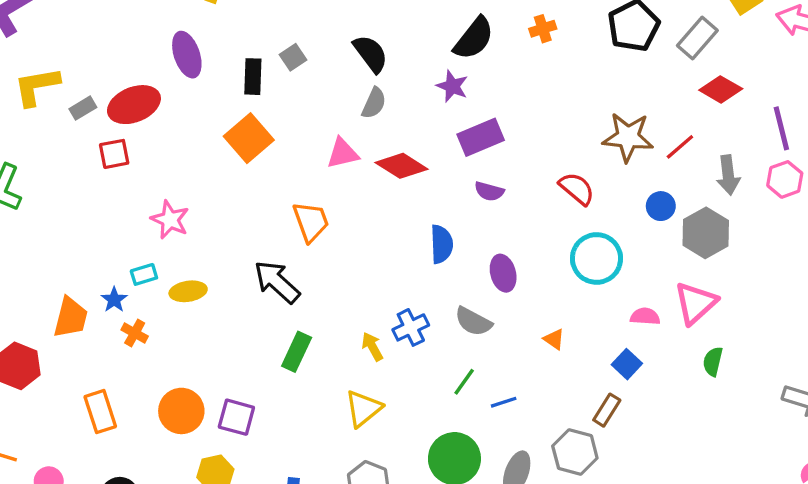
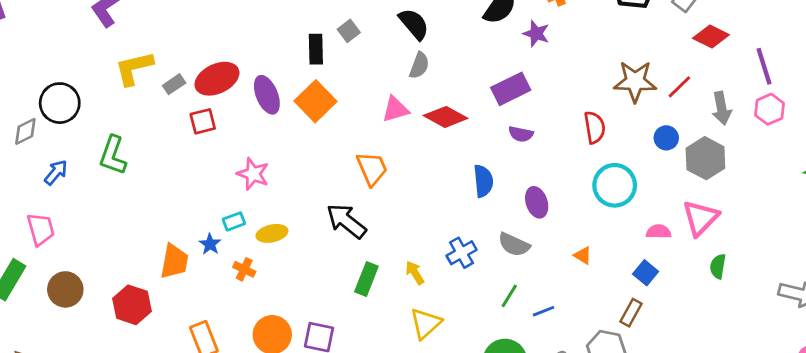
purple ellipse: (187, 55) -> (267, 95), moved
purple star: (452, 86) -> (536, 34), moved
red semicircle: (577, 189) -> (595, 127), turned 44
orange cross: (135, 333) -> (244, 269), moved
yellow arrow: (372, 347) -> (415, 273), moved

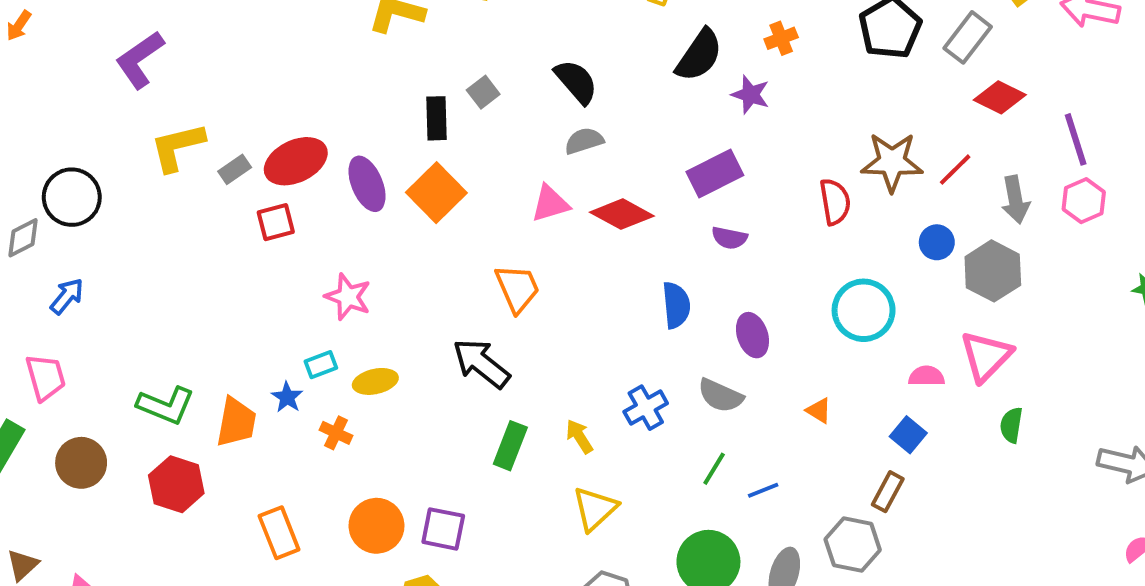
gray semicircle: (419, 65) -> (584, 141), turned -128
red semicircle: (595, 127) -> (835, 202), moved
green L-shape: (113, 155) -> (166, 405), moved, turned -87

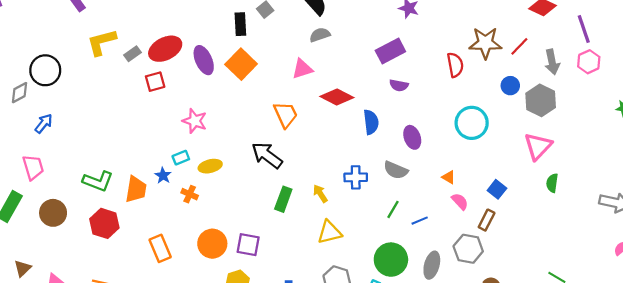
red diamond: (622, 214) -> (337, 97), moved
pink semicircle: (927, 376) -> (460, 201), moved, turned 48
blue cross: (646, 408) -> (356, 177), turned 30
yellow triangle: (595, 509) -> (329, 232), turned 30

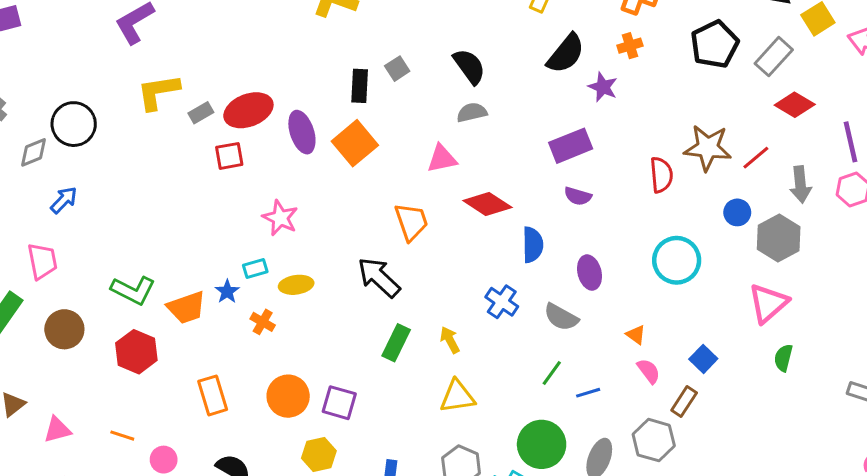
blue cross: (356, 177) -> (502, 302), moved, turned 30
orange trapezoid: (136, 189) -> (186, 307), turned 56

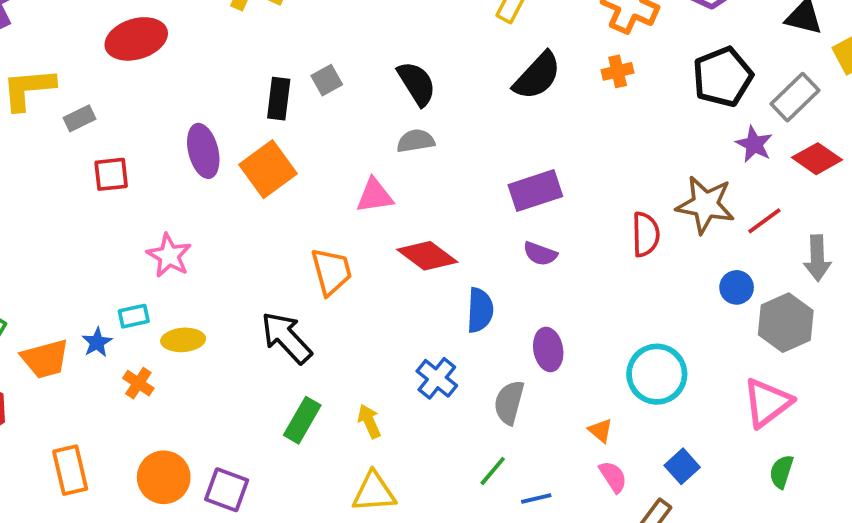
purple star: (603, 87) -> (754, 144), moved
red ellipse: (248, 110) -> (136, 39), moved
cyan circle: (677, 260) -> (657, 374), moved
gray semicircle: (561, 317) -> (509, 402), turned 72

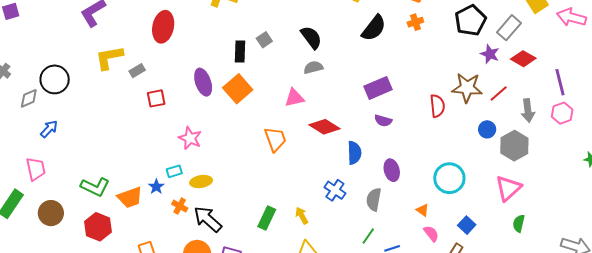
red ellipse: (136, 39) -> (163, 27), turned -56
black arrow: (286, 338) -> (208, 219), moved

